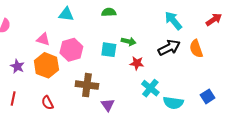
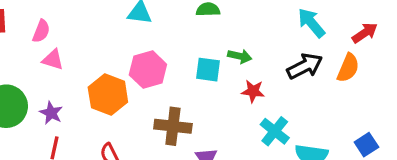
red arrow: (214, 20) -> (365, 33), moved
pink triangle: (43, 39) -> (53, 60), moved
orange semicircle: (196, 49) -> (348, 68), turned -138
purple star: (17, 66) -> (51, 113), moved

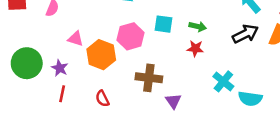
pink triangle: (53, 60) -> (76, 39), moved
cyan square: (208, 70) -> (164, 24), moved
red star: (253, 91) -> (195, 49), moved

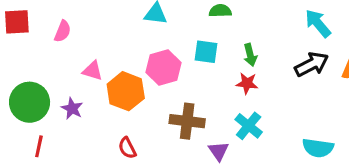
green arrow: (198, 27) -> (250, 55), turned 63
cyan cross: (223, 81) -> (249, 126), moved
red line: (62, 94) -> (39, 146), moved

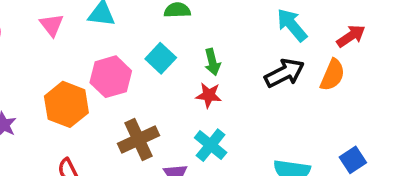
cyan square: (206, 52) -> (161, 58), turned 35
pink triangle: (93, 71) -> (52, 25), moved, turned 35
brown cross: (187, 121) -> (138, 140), turned -32

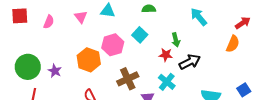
cyan arrow: (292, 25) -> (199, 17), moved
green arrow: (212, 62) -> (176, 40), moved
black arrow: (284, 73) -> (190, 62), moved

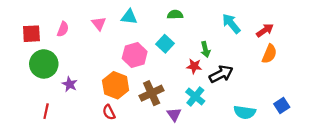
red square: (20, 16) -> (31, 34), moved
red arrow: (243, 23) -> (265, 30), moved
orange hexagon: (89, 60) -> (116, 85), moved
green circle: (28, 67) -> (44, 64), moved

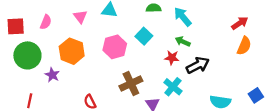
cyan arrow: (231, 24) -> (183, 17), moved
green arrow: (205, 49) -> (183, 41), turned 128
orange hexagon: (116, 85) -> (72, 51), moved

